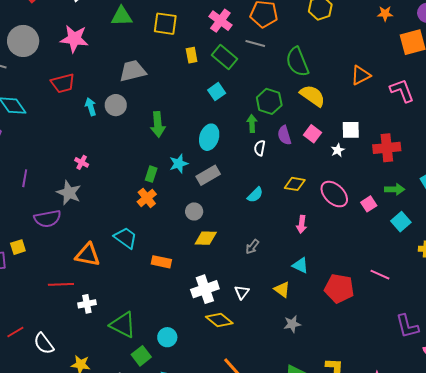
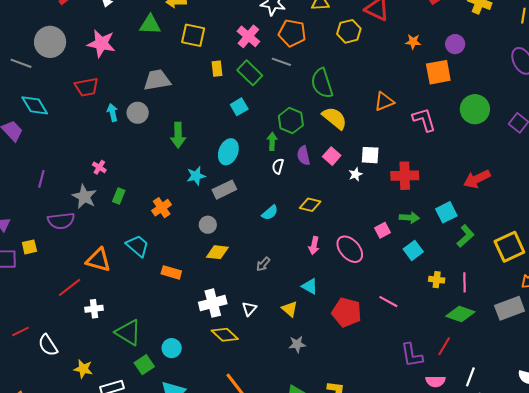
green rectangle: (151, 174) -> (119, 196), moved
pink ellipse: (334, 194) -> (350, 249), moved
red line: (61, 284) -> (70, 287), turned -40

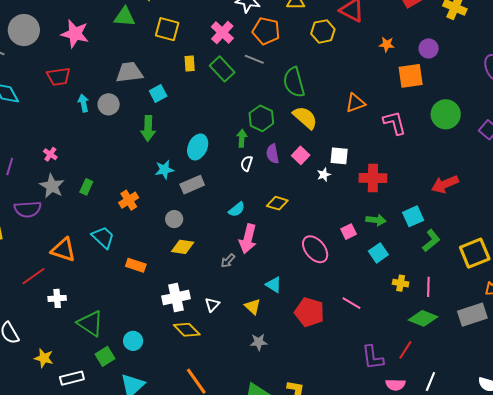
cyan square: (239, 107) -> (158, 94), moved
pink cross: (99, 167) -> (50, 154), moved
pink arrow: (314, 246) -> (248, 239), moved, size x1.6

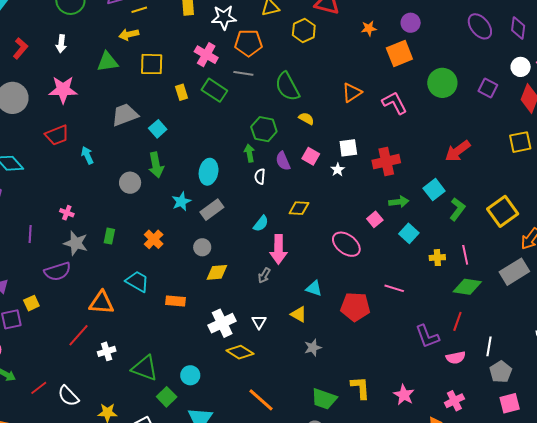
gray circle: (109, 104) -> (130, 183), moved
yellow semicircle: (305, 118) -> (306, 118), size x0.6

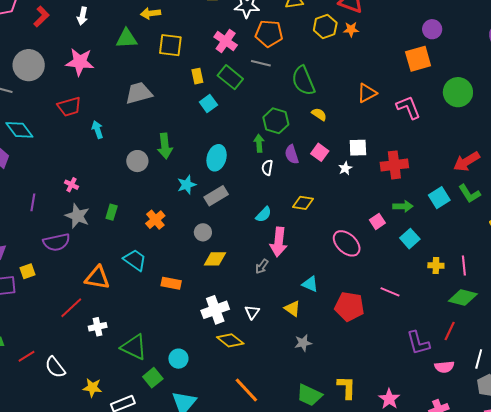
orange star: (369, 28) -> (351, 29), moved
cyan square: (158, 129) -> (208, 103), moved
green L-shape: (457, 209) -> (469, 194), moved, turned 105

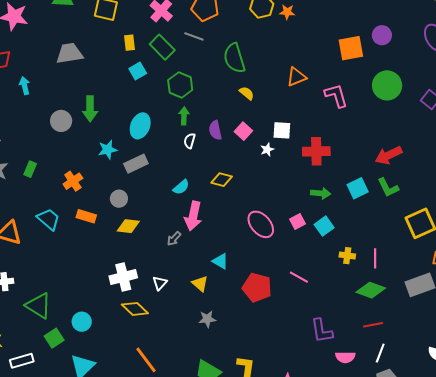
purple circle: (432, 29) -> (382, 35), moved
green hexagon: (276, 121) -> (180, 85), moved
pink square: (377, 221) -> (298, 221), moved
orange rectangle: (171, 283) -> (86, 216), moved
red line: (450, 331) -> (373, 325), moved, turned 48

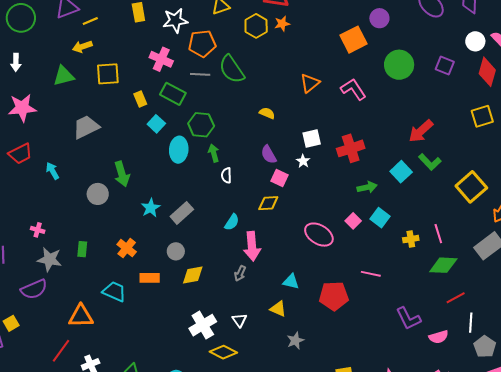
green semicircle: (234, 58) -> (232, 69), moved
cyan ellipse: (140, 126) -> (179, 150), moved
purple semicircle: (215, 130) -> (269, 154), moved
pink square: (243, 131) -> (279, 178), moved

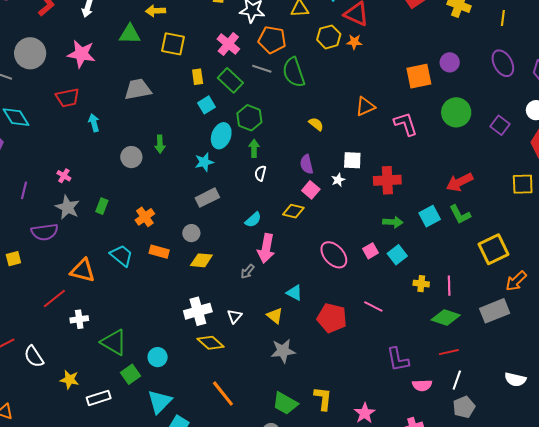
green arrow: (122, 174) -> (160, 144), size x0.7
cyan star: (151, 208) -> (204, 162), moved
gray star: (295, 341) -> (283, 351), size x1.4

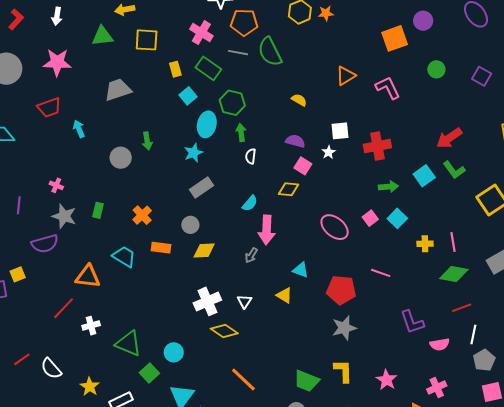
green circle: (456, 112) -> (436, 69), size x0.6
purple semicircle: (307, 164) -> (295, 141), turned 126
gray star: (283, 351) -> (344, 328), moved
yellow star: (70, 380) -> (90, 387), turned 30

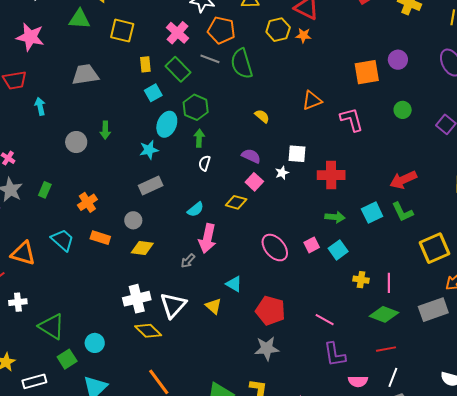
pink line: (381, 273) -> (325, 320), moved
white triangle: (244, 301) -> (173, 305), size x1.8

